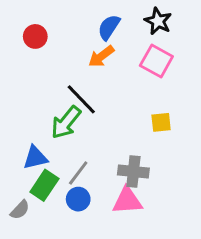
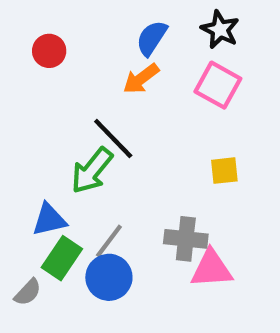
blue circle: (78, 199) -> (109, 277), size x1.4
pink triangle: (127, 201) -> (211, 269), moved

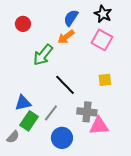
black line: (113, 138) -> (65, 85), moved
green arrow: (92, 171) -> (43, 55), moved
blue circle: (109, 277) -> (62, 138), moved

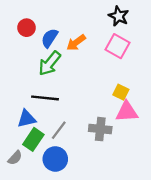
blue semicircle: (71, 18) -> (50, 38), moved
yellow square: (105, 80) -> (121, 92), turned 32
black line: (65, 85) -> (45, 98), moved, turned -40
pink triangle: (99, 126) -> (127, 112), moved
blue circle: (62, 138) -> (55, 159), moved

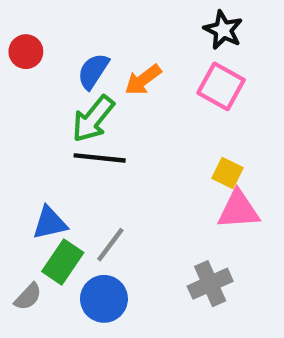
red circle: (26, 28) -> (26, 52), moved
black line: (45, 98) -> (100, 158), moved
gray cross: (100, 129) -> (210, 284), moved, turned -30

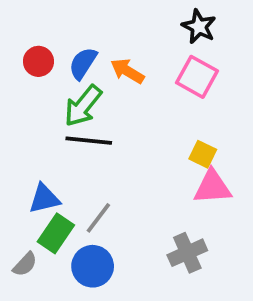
red circle: (26, 52) -> (38, 61), moved
orange arrow: (143, 80) -> (127, 71), turned 68

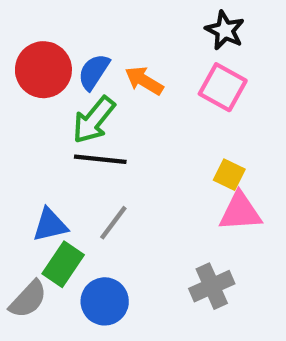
red circle: (38, 61) -> (43, 70), size x1.6
gray line: (98, 218) -> (113, 223), moved
gray semicircle: (25, 264) -> (28, 299), size x1.4

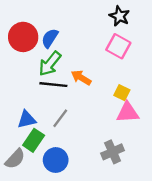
orange arrow: (144, 81) -> (81, 78), moved

